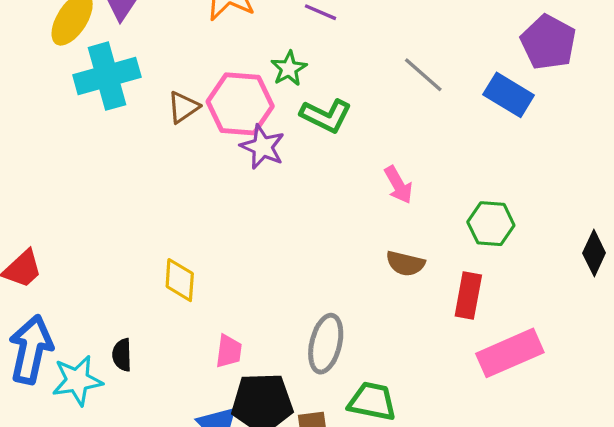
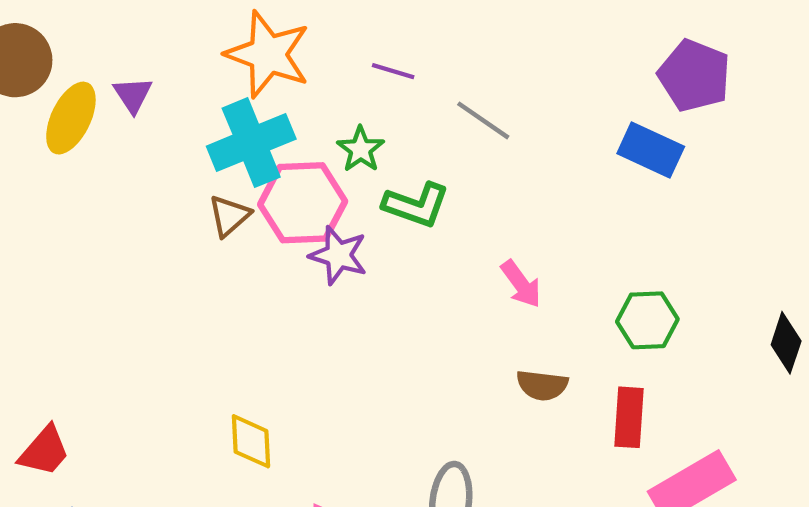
gray line: (423, 75) -> (483, 120), moved
cyan cross: (107, 76) -> (251, 143), moved

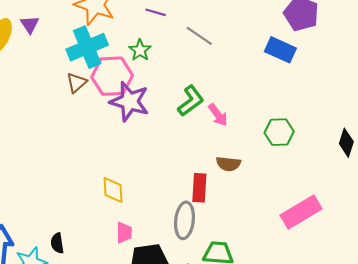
green L-shape: (416, 205) -> (191, 101), moved, turned -56
purple star: (338, 255) -> (130, 101), size x1.4
red rectangle: (629, 417) -> (199, 188), moved
yellow diamond: (251, 441) -> (113, 190), moved

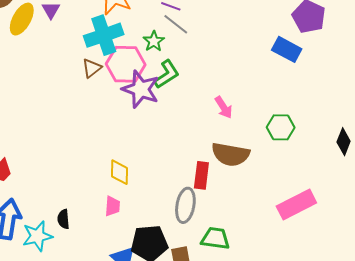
gray line: (199, 36) -> (176, 24), moved
green L-shape: (191, 101) -> (167, 74), moved
brown semicircle: (228, 164) -> (231, 154), size x1.6
pink trapezoid: (124, 233) -> (112, 206), moved

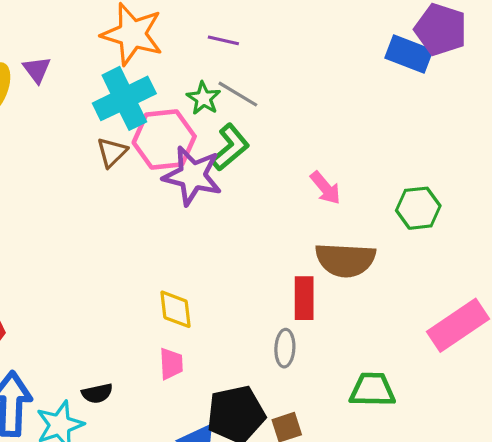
gray line: (176, 24) -> (238, 94), moved
blue rectangle: (287, 49) -> (409, 54), moved
gray ellipse: (185, 205) -> (285, 348), size x0.7
black semicircle: (63, 219) -> (97, 393), turned -90
green trapezoid: (215, 238) -> (372, 390), moved

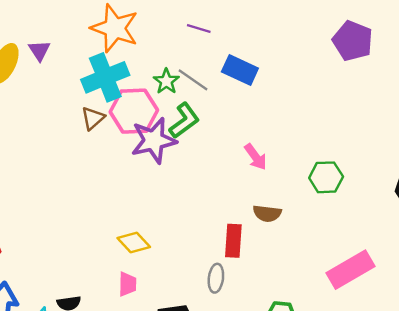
purple line: (223, 40) -> (199, 28), moved
blue rectangle: (409, 54) -> (240, 70), moved
purple star: (192, 176) -> (154, 140), turned -30
brown semicircle: (345, 260) -> (267, 213), size x0.6
yellow diamond: (176, 309) -> (134, 243), turned -40

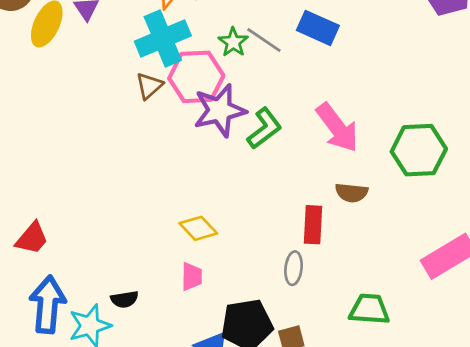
green L-shape: (184, 121) -> (264, 128), moved
pink arrow: (256, 157) -> (337, 128), size x1.6
green hexagon: (326, 177) -> (419, 150), size x1.4

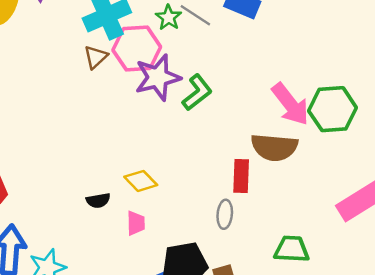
pink arrow: (337, 128) -> (290, 104), moved
brown semicircle: (352, 193) -> (274, 147), size x1.6
black semicircle: (124, 299) -> (98, 201), moved

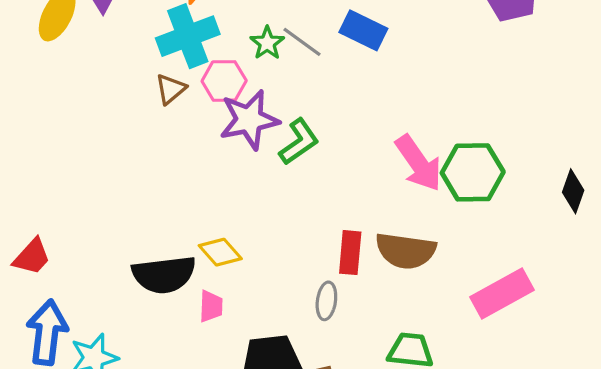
pink hexagon: (137, 48) -> (224, 81), size x0.7
brown semicircle: (274, 147) -> (406, 251), moved
black semicircle: (98, 201) -> (164, 275), size x2.0

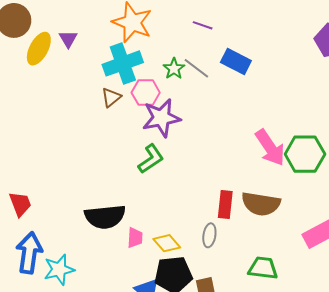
green L-shape: (299, 142) -> (151, 159), moved
yellow diamond: (220, 252) -> (167, 243), moved
red trapezoid: (32, 257) -> (20, 204), turned -64

